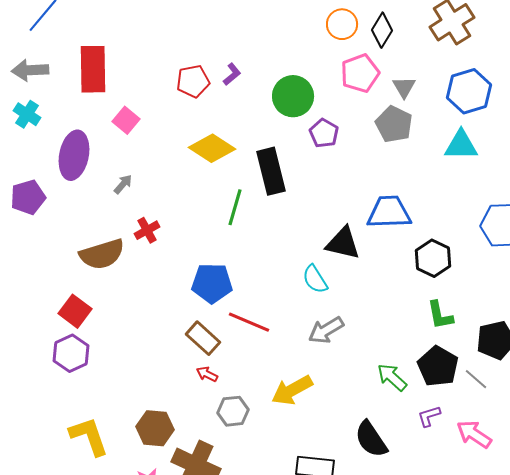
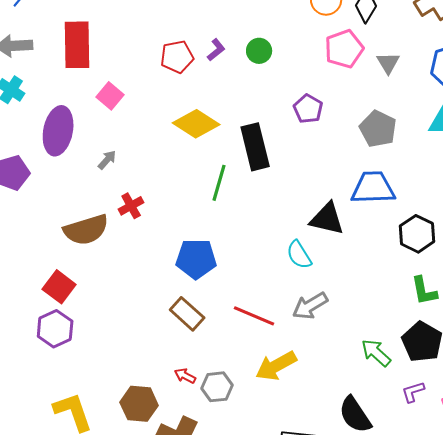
green circle: (293, 96) -> (259, 51), moved, size x0.6
gray pentagon: (394, 124) -> (378, 129), moved
red line: (249, 322) -> (254, 316), moved
red arrow: (207, 374) -> (185, 376), moved

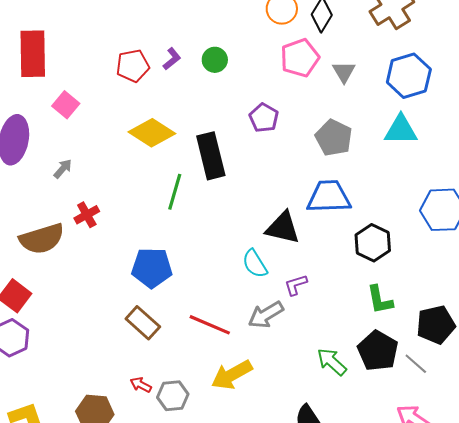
purple L-shape: (413, 392) -> (296, 285), moved

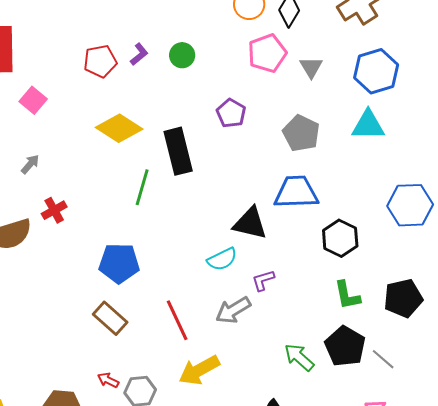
cyan semicircle: (255, 264) -> (222, 259), turned -84
red line: (210, 325) -> (177, 320), turned 42
black pentagon: (436, 325) -> (403, 298), moved

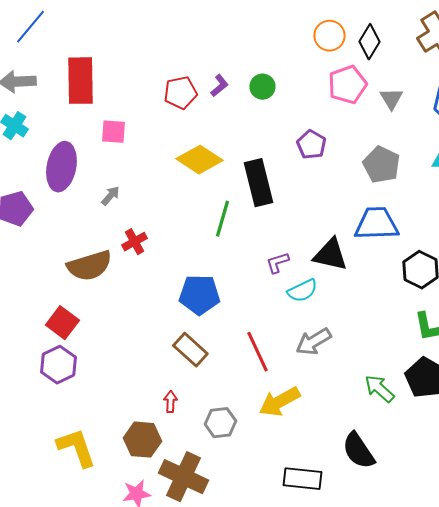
pink square: (33, 100) -> (113, 132), turned -36
purple L-shape: (263, 280) -> (277, 263), moved
red arrow: (108, 380) -> (170, 402), moved, turned 65

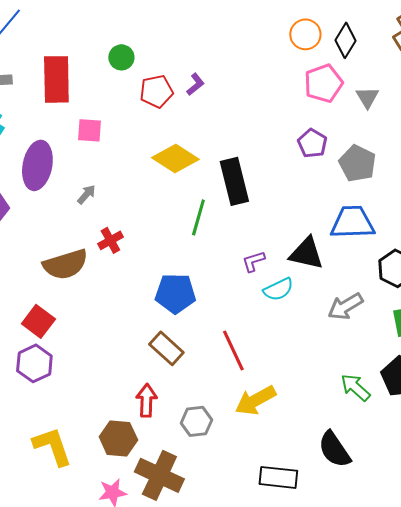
green circle: (262, 87) -> (121, 57), moved
purple pentagon: (311, 145) -> (312, 143), moved
gray arrow: (313, 342) -> (345, 306), moved
red arrow: (170, 402) -> (146, 400), size x1.5

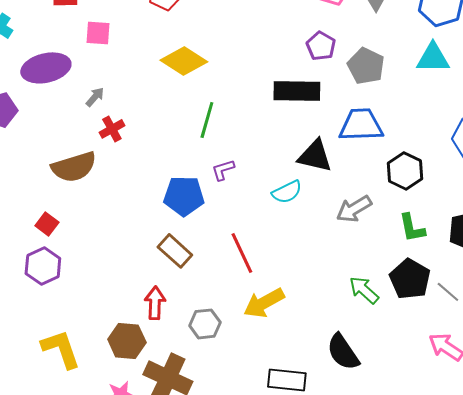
purple ellipse: (37, 165) -> (46, 68), turned 66
black rectangle: (234, 181) -> (297, 91), moved, turned -75
red cross: (110, 240) -> (112, 129), moved
purple L-shape: (253, 261) -> (223, 170), moved
red square: (38, 321) -> (47, 224), size x0.7

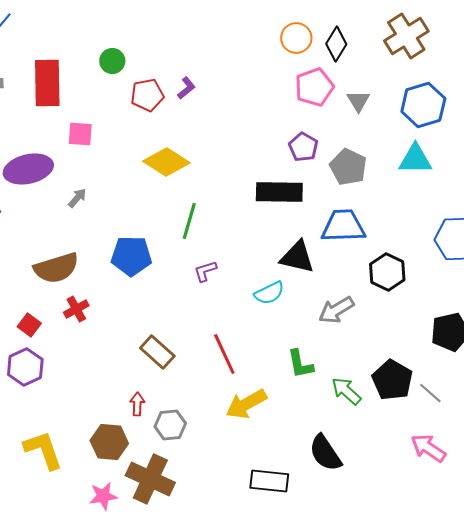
red cross: (112, 129) -> (76, 309), moved
blue pentagon: (184, 196) -> (131, 256), moved
green L-shape: (412, 228) -> (300, 364), moved
red arrow: (155, 303) -> (137, 404), size x0.7
gray hexagon: (205, 324) -> (170, 425), moved

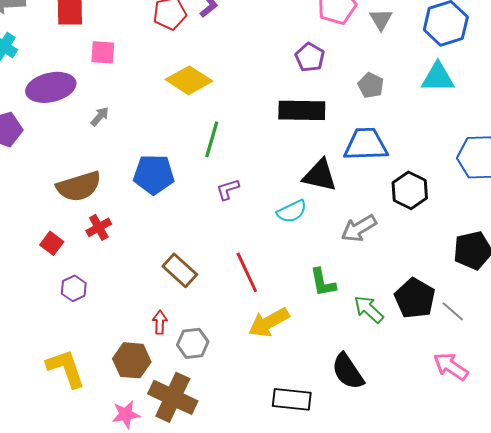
purple pentagon: (303, 147) -> (310, 57), moved
gray pentagon: (348, 167) -> (371, 85), size x0.7
purple hexagon: (25, 367) -> (74, 288), moved, size x0.7

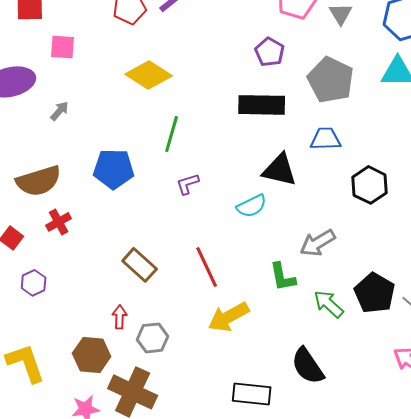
gray pentagon: (371, 85) -> (331, 80), size x1.8
blue trapezoid: (366, 144) -> (326, 139), size x0.7
gray arrow: (359, 228) -> (318, 243), moved

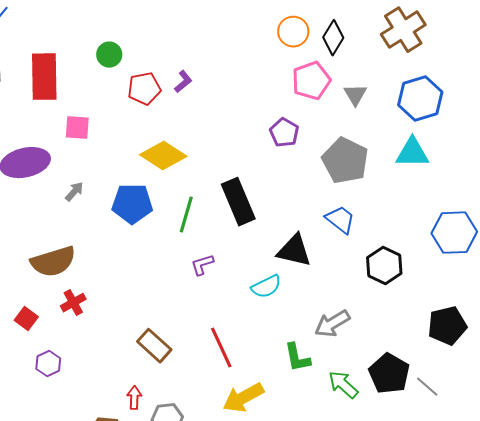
black rectangle: (262, 105) -> (238, 202), moved, turned 66
blue trapezoid: (326, 139) -> (340, 220), turned 40
blue pentagon: (114, 169) -> (132, 204), moved

